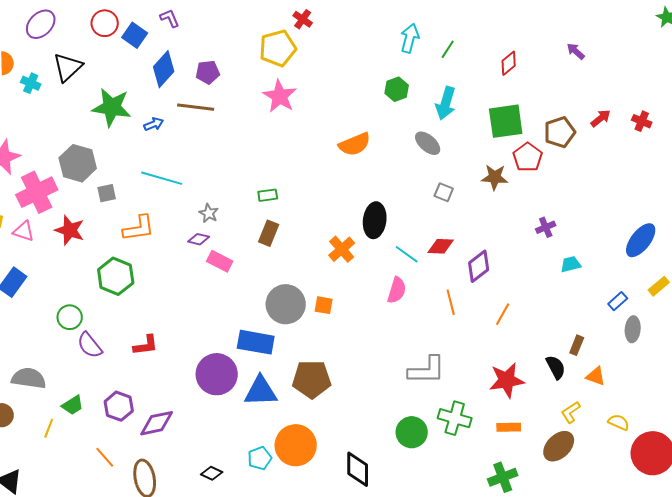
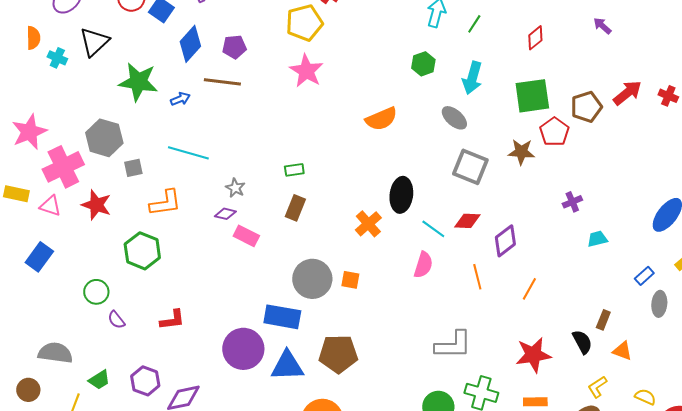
red arrow: (601, 118) -> (627, 93), size x1.4
gray square: (444, 192) -> (470, 167), size x1.8
purple semicircle: (90, 345) -> (116, 320), size x0.7

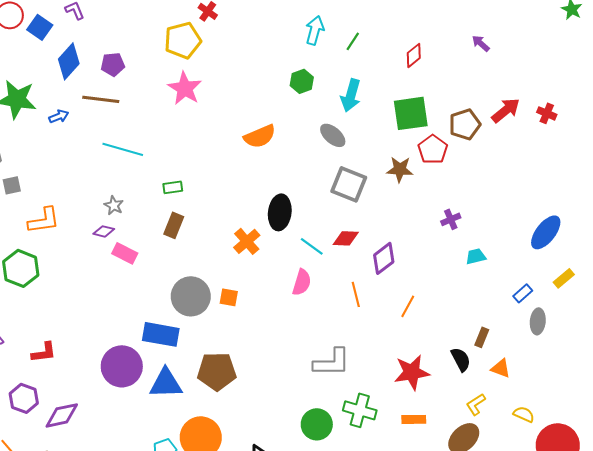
cyan line: (188, 153) -> (123, 149), moved
red L-shape: (172, 320) -> (44, 352), moved

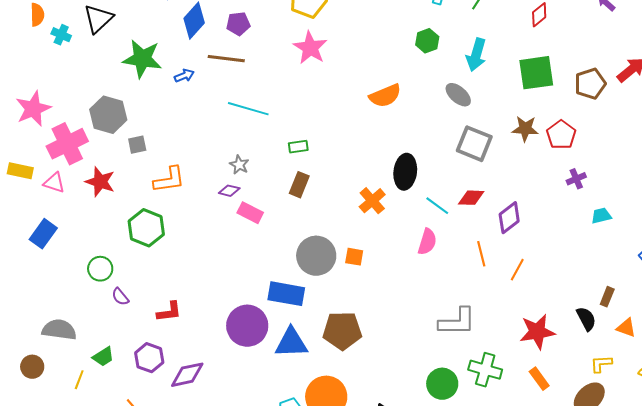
red pentagon: (433, 149) -> (561, 135), moved
orange line: (408, 306) -> (517, 270), moved
yellow L-shape: (476, 404) -> (601, 364), turned 30
orange rectangle: (414, 419) -> (539, 379), turned 55

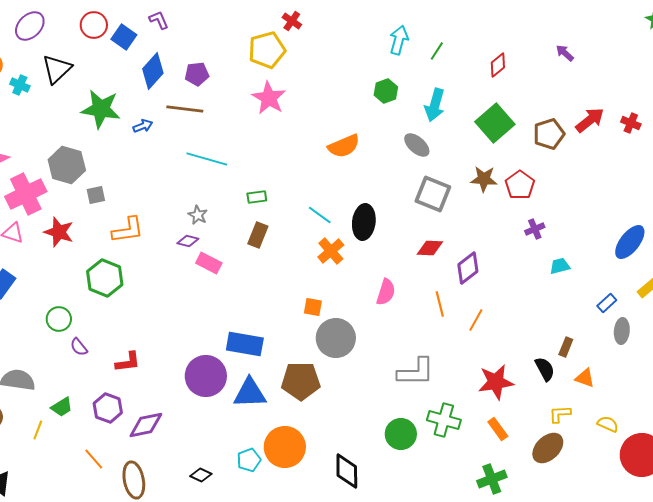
green square: (536, 73) -> (495, 123), turned -33
cyan line: (437, 206) -> (320, 215), moved
gray circle: (316, 256) -> (336, 338), moved

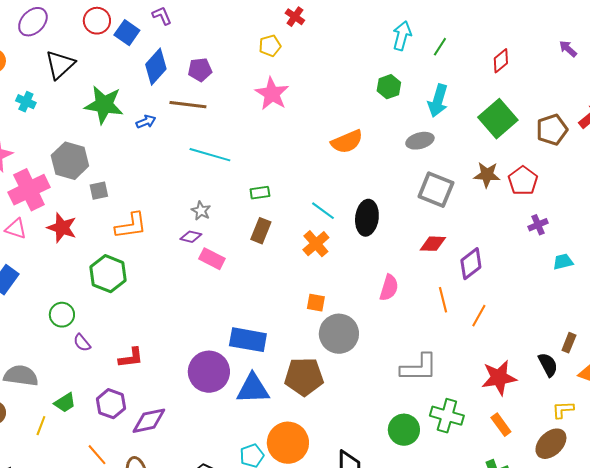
yellow pentagon: (267, 50) -> (270, 46), size x0.6
cyan cross: (20, 85) -> (26, 102), moved
gray ellipse: (417, 145) -> (420, 141), turned -56
orange cross: (331, 251) -> (316, 244), moved

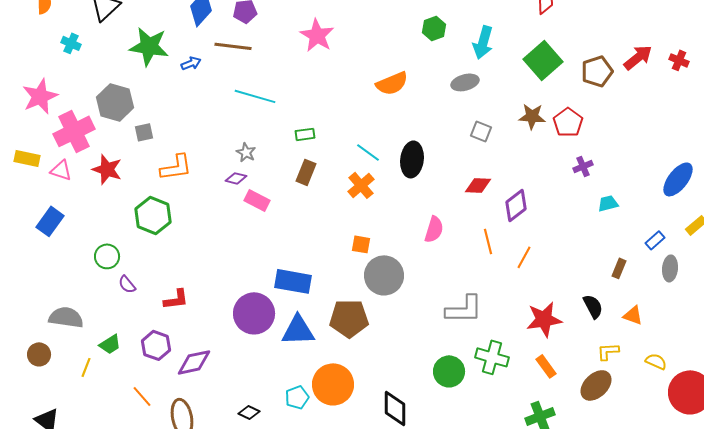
gray square: (436, 190) -> (481, 131), size x0.6
brown rectangle: (569, 343) -> (619, 268), moved

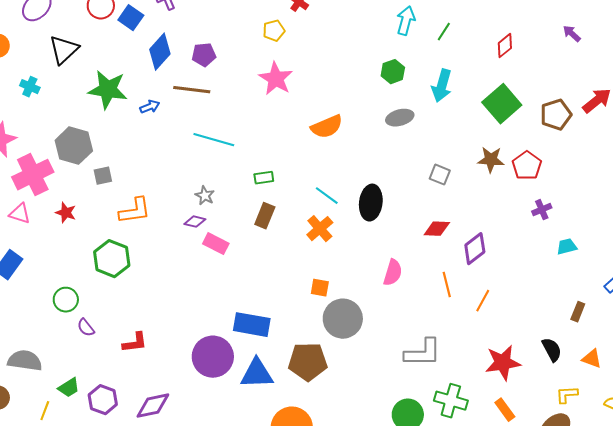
gray ellipse: (465, 82) -> (400, 118), moved
orange semicircle: (392, 83) -> (327, 127), moved
red star: (107, 169) -> (66, 213), size x0.7
purple hexagon: (156, 345) -> (103, 400), moved

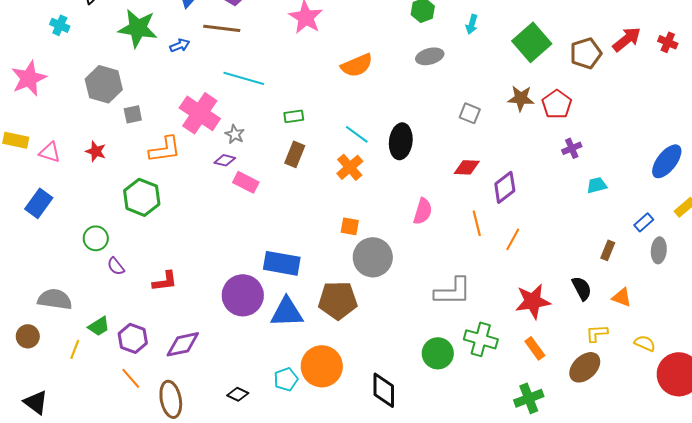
cyan arrow: (442, 86) -> (472, 24), size x0.6
pink cross: (33, 175) -> (200, 113), moved, turned -30

